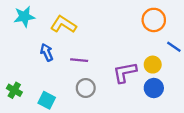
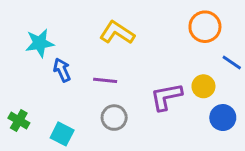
cyan star: (24, 17) -> (40, 43), moved
yellow L-shape: (63, 24) -> (117, 33), moved
blue circle: (154, 88) -> (223, 118), moved

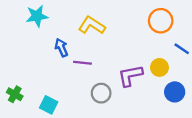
cyan star: (40, 43) -> (37, 16), moved
blue arrow: (62, 70) -> (61, 48), moved
gray circle: (114, 118) -> (101, 93), moved

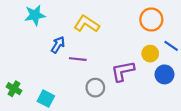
blue arrow: (61, 48) -> (58, 45), turned 56
yellow circle: (159, 67) -> (150, 54), moved
blue circle: (175, 92) -> (164, 74), moved

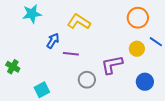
blue circle: (164, 74) -> (145, 82), moved
green cross: (14, 89) -> (13, 67), moved
cyan square: (46, 99) -> (42, 90), turned 35

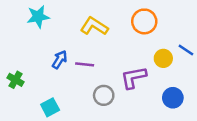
orange circle: (138, 18) -> (144, 21), moved
blue arrow: (53, 41) -> (60, 60), moved

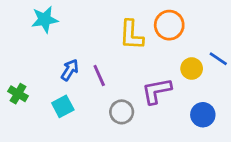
yellow L-shape: (94, 26) -> (131, 35), moved, turned -120
purple line: (85, 64) -> (99, 76), turned 60
cyan square: (50, 107) -> (63, 106), moved

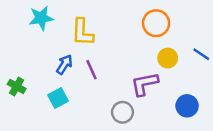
yellow L-shape: (131, 35) -> (82, 32), moved
yellow circle: (192, 69) -> (168, 58), moved
gray circle: (122, 112) -> (122, 112), moved

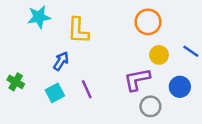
purple line: (91, 70) -> (87, 89), moved
blue circle: (187, 106) -> (180, 87), moved
gray circle: (122, 112) -> (150, 106), moved

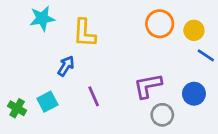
yellow circle: (159, 55) -> (194, 30), moved
green cross: (16, 82) -> (17, 108), moved
cyan square: (55, 93) -> (47, 102), moved

